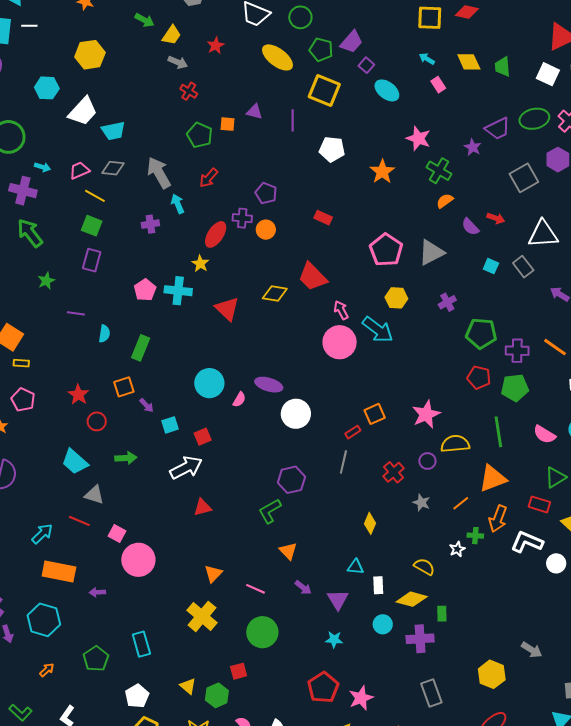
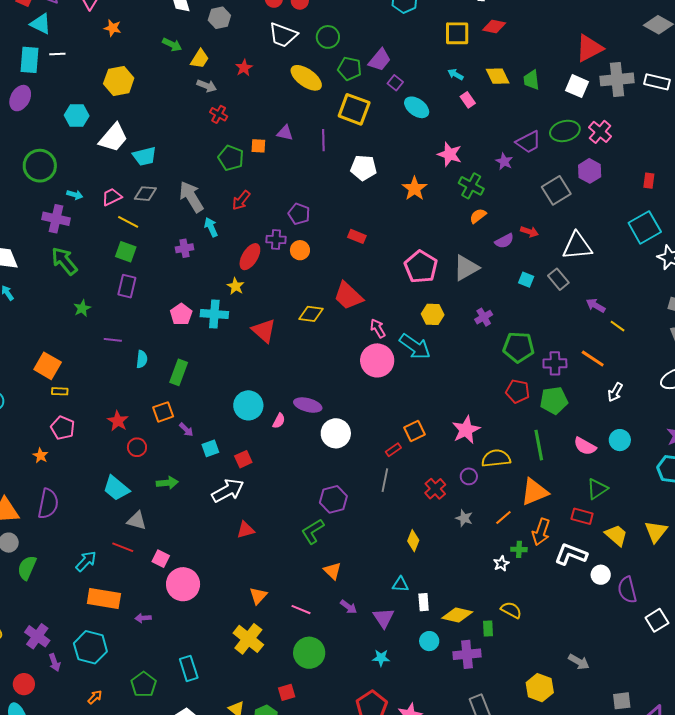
purple semicircle: (470, 227) -> (504, 241), turned -72
yellow semicircle: (424, 567) -> (511, 610), moved

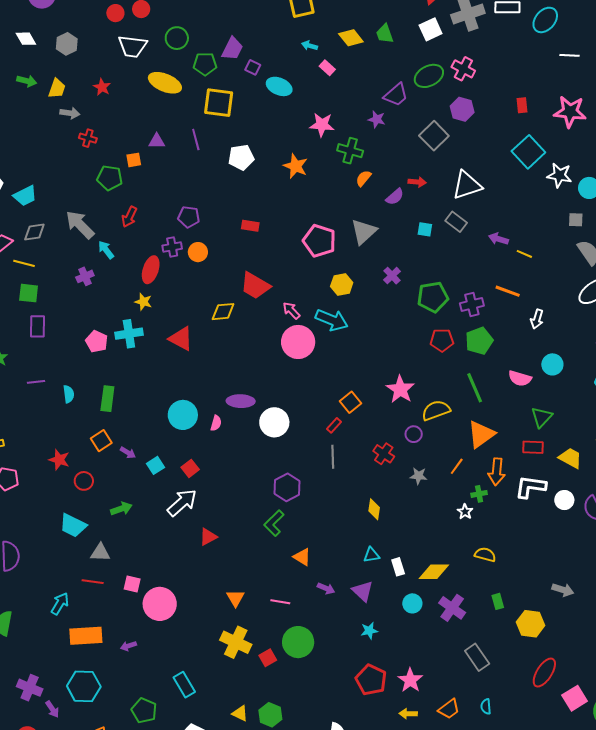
white square: (577, 86) -> (431, 29), turned -35
green rectangle: (488, 629) -> (498, 601), moved
purple cross: (467, 654) -> (452, 608), turned -36
red square: (287, 692) -> (268, 658), moved

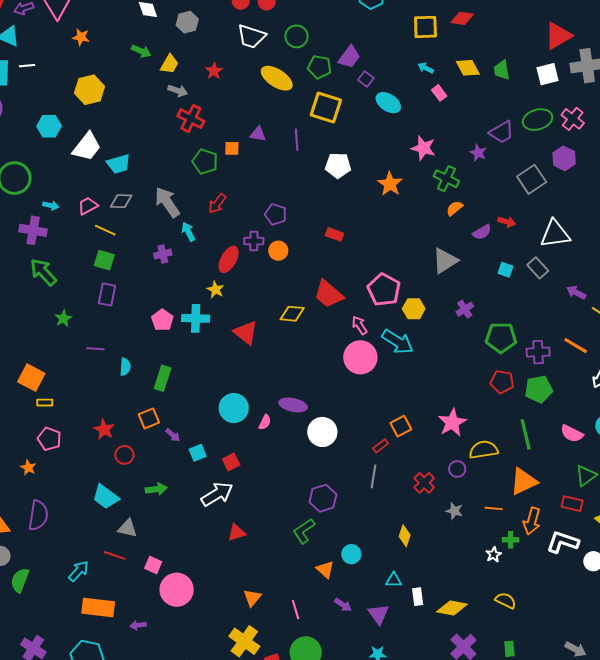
red cross: (88, 138) -> (191, 119), size x1.5
pink pentagon: (319, 241) -> (384, 290), moved
orange line: (457, 466) -> (494, 508), turned 48
pink line: (280, 602) -> (296, 610), turned 54
cyan circle: (412, 603) -> (351, 554), moved

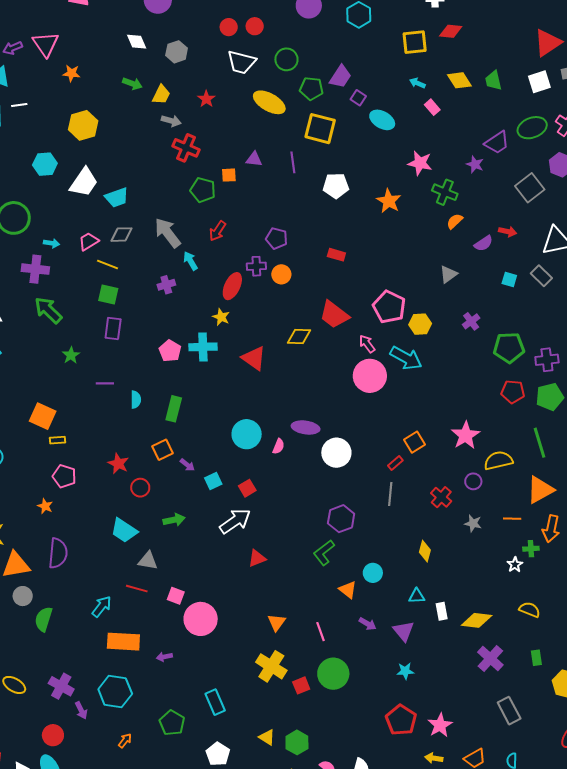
gray triangle: (445, 261) -> (448, 274), size x0.7

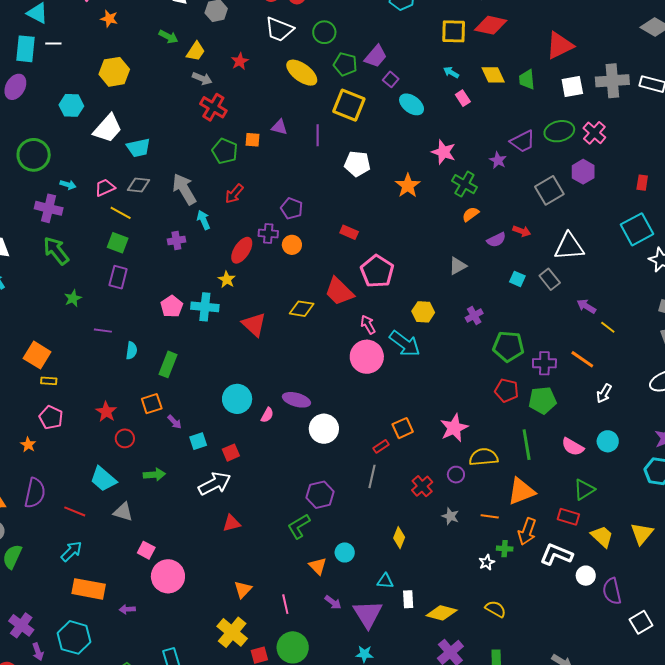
red diamond: (451, 31) -> (491, 25), size x1.4
red triangle: (548, 43) -> (560, 45), moved
pink pentagon: (389, 307) -> (377, 271), moved
red line: (137, 589) -> (75, 511), moved
purple triangle: (404, 631) -> (368, 614), size x1.4

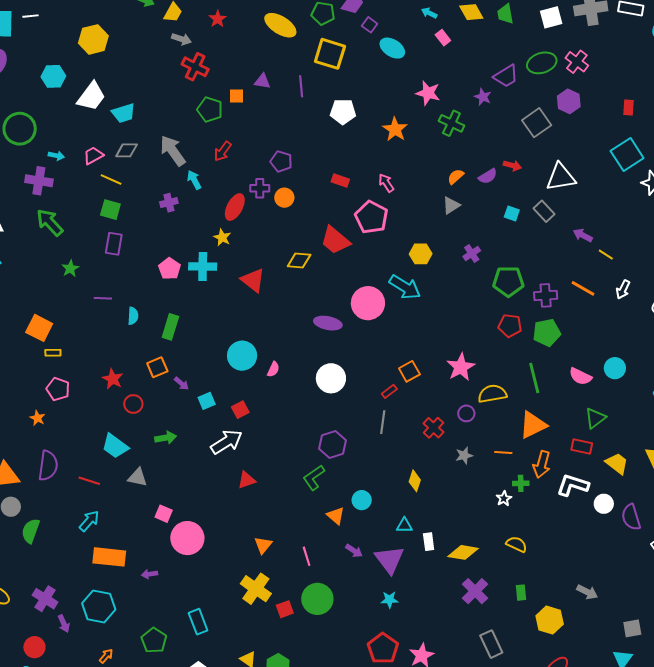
orange semicircle: (471, 214) -> (456, 177), moved
pink arrow: (368, 325) -> (386, 183), moved
white arrow: (604, 393) -> (623, 289), moved
purple ellipse: (296, 400) -> (328, 323), moved
gray star: (450, 516) -> (464, 455), turned -30

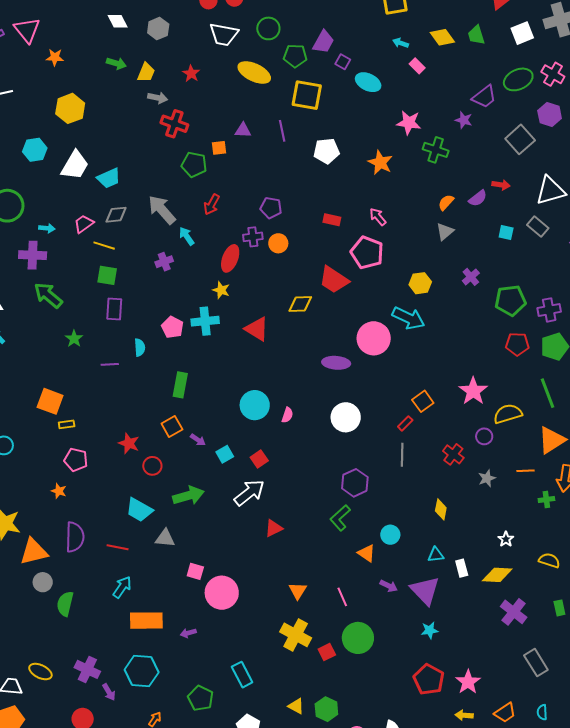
cyan semicircle: (133, 316) -> (140, 347), moved
green arrow: (166, 438) -> (188, 496), size x1.4
white star: (504, 499) -> (506, 539), moved

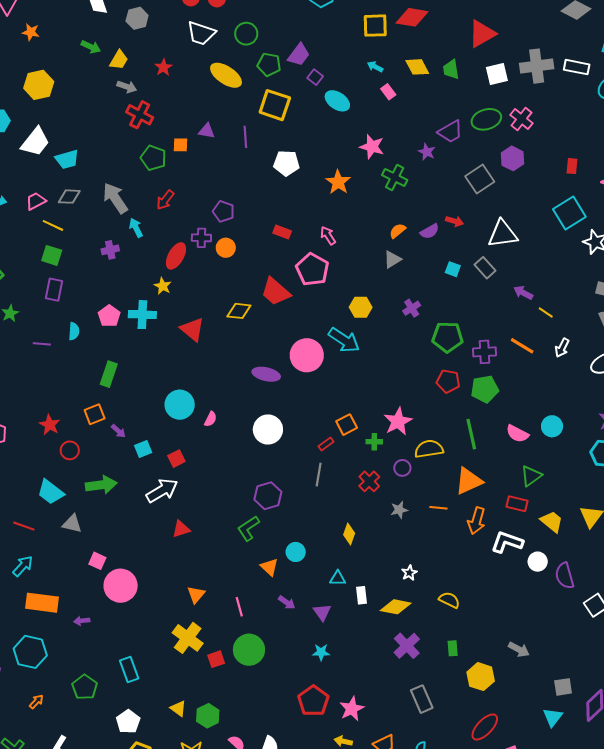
green cross: (546, 500) -> (374, 442), moved
purple triangle: (425, 591) -> (322, 612), size x0.6

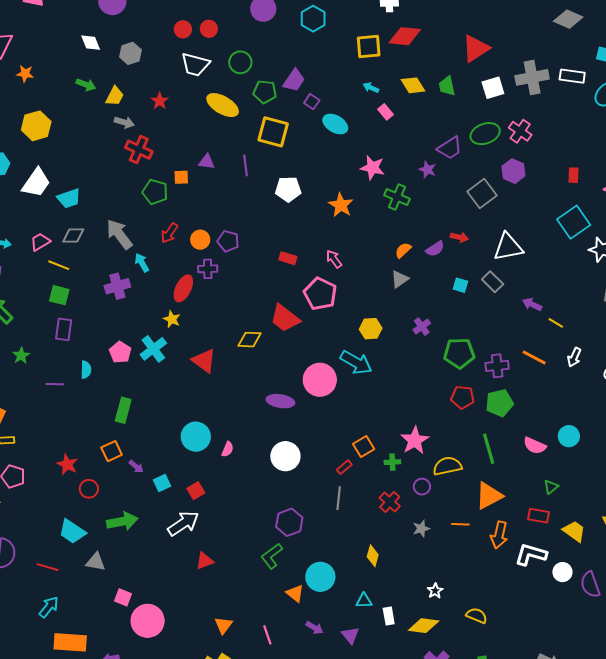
orange circle: (226, 248) -> (200, 240), moved
purple cross: (110, 250) -> (117, 286), size x1.4
cyan cross: (142, 315) -> (153, 349), turned -36
green triangle: (531, 476) -> (551, 487), size x0.7
cyan circle: (296, 552) -> (320, 577), size x1.5

